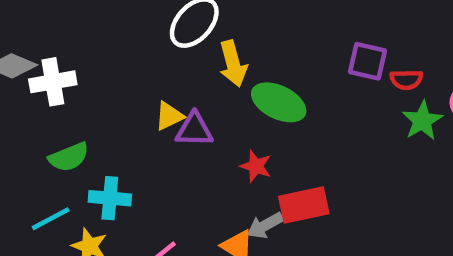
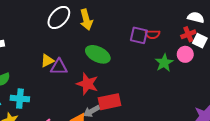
yellow arrow: (233, 64) -> (86, 20), moved
red semicircle: (406, 80) -> (153, 34), moved
red star: (256, 166) -> (87, 84), size x1.5

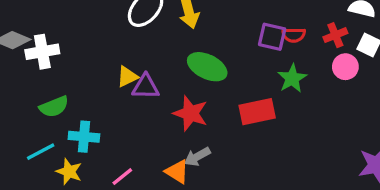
red cross: (188, 34) -> (335, 35), moved
green star: (164, 63) -> (292, 78), moved
red rectangle: (109, 102) -> (257, 112), moved

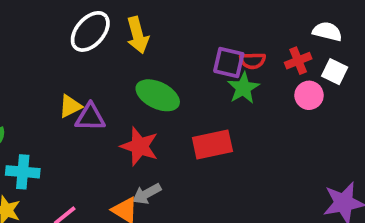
green star: (292, 78) -> (243, 88), moved

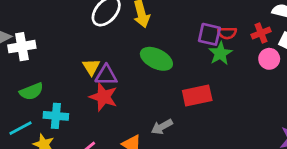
yellow triangle: (70, 106) -> (91, 67), turned -36
red star: (139, 146) -> (103, 97), moved
gray arrow: (147, 194) -> (162, 127), moved

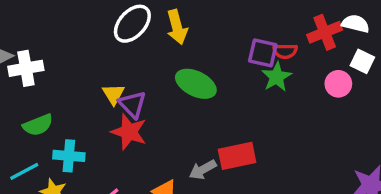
red cross: (261, 33) -> (325, 32), moved, size x1.4
purple triangle: (106, 75) -> (132, 104), turned 45
red rectangle: (197, 95) -> (237, 156), moved

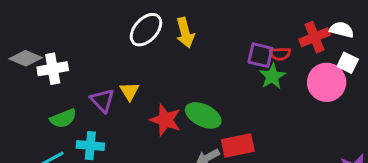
green ellipse: (196, 84) -> (203, 115), moved
pink circle: (338, 84) -> (327, 82), size x1.6
purple triangle: (132, 104) -> (102, 100), moved
red star: (129, 132) -> (166, 120), moved

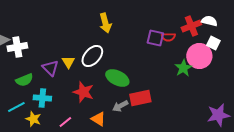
white ellipse: (146, 30) -> (92, 56), moved
green star: (272, 76) -> (183, 68), moved
red star: (166, 120) -> (83, 92), moved

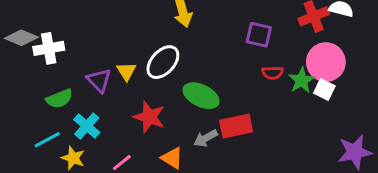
red semicircle: (168, 37) -> (273, 73), moved
white square: (213, 43) -> (324, 89), moved
cyan cross: (42, 98) -> (87, 126), turned 36

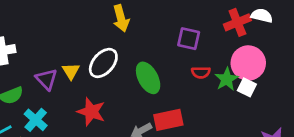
green ellipse: (201, 96) -> (148, 78), moved, turned 36

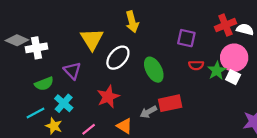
white semicircle: (262, 16) -> (245, 29), moved
yellow triangle: (71, 71) -> (92, 39), moved, size x1.6
red star: (91, 112) -> (108, 97), turned 30

